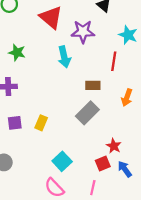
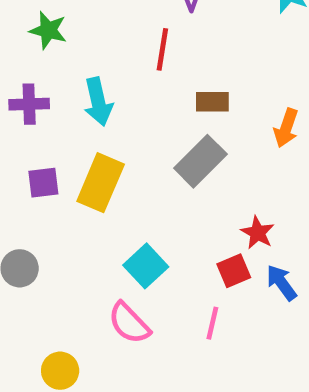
cyan arrow: (64, 57) -> (98, 102), moved
red line: (114, 61) -> (162, 49), moved
yellow rectangle: (41, 123) -> (101, 183), size x1.6

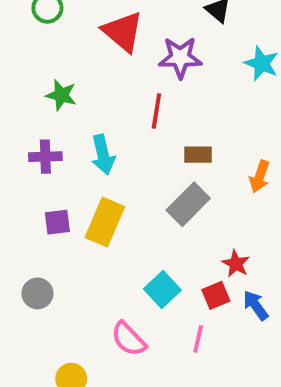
cyan square: (146, 266) -> (162, 289), moved

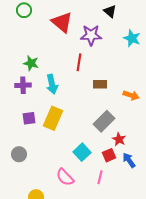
green star: (61, 95) -> (31, 63), moved
orange arrow: (260, 176) -> (131, 95), turned -91
gray rectangle: (188, 204) -> (104, 121), moved

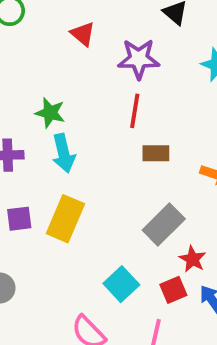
red triangle: (62, 22) -> (83, 34), size x0.6
red line: (79, 62) -> (135, 111), moved
green star: (31, 63) -> (50, 113), moved

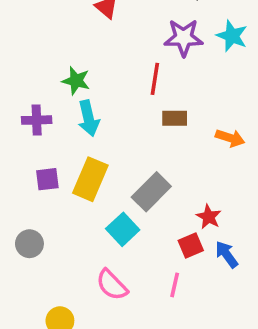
purple star: (139, 59) -> (184, 38), moved
gray rectangle: (164, 224) -> (151, 192), moved
cyan square: (121, 284) -> (123, 229), moved

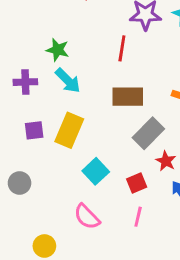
cyan arrow: (89, 118) -> (68, 81), turned -32
brown rectangle: (175, 118) -> (128, 97), moved, size x1.5
gray rectangle: (151, 192) -> (148, 133), moved
red square: (191, 245) -> (137, 183), moved

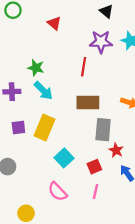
gray rectangle: (148, 133) -> (103, 130), turned -40

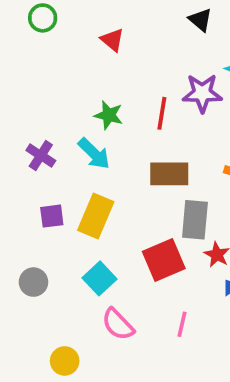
purple star: (101, 42) -> (202, 93), moved
green star: (36, 68) -> (109, 115), moved
purple cross: (12, 92) -> (41, 156), turned 35
cyan square: (64, 158) -> (100, 278), moved
red square: (94, 167) -> (164, 260), moved, size x1.6

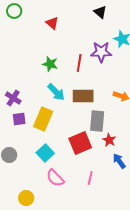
cyan arrow: (94, 154) -> (56, 92), moved
purple cross: (41, 156) -> (13, 98), moved

